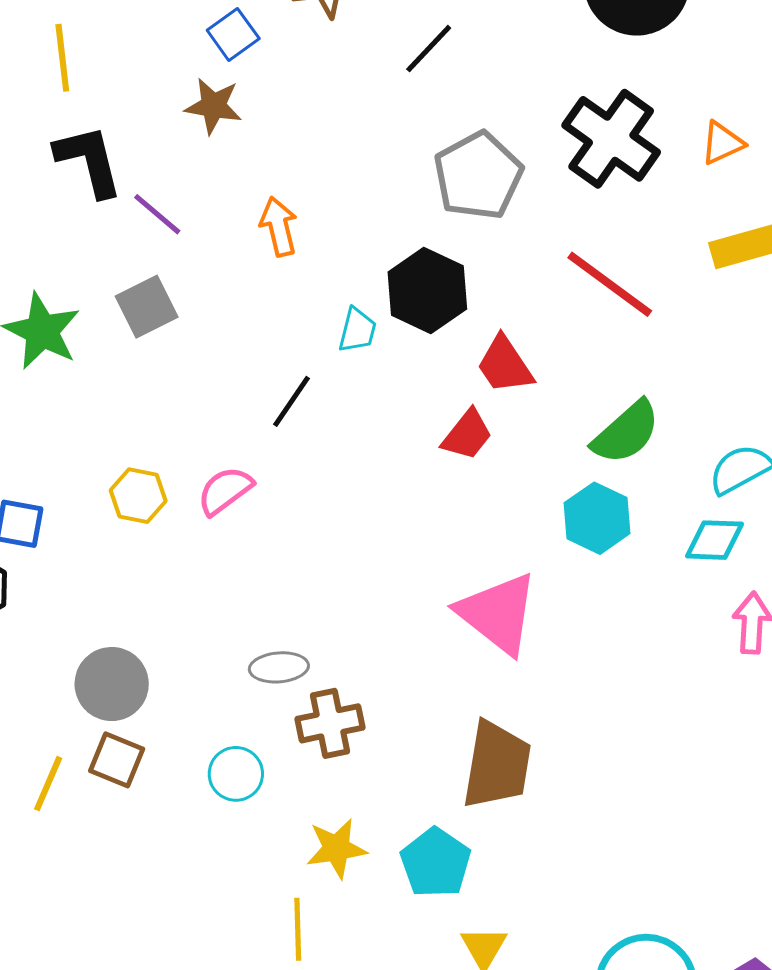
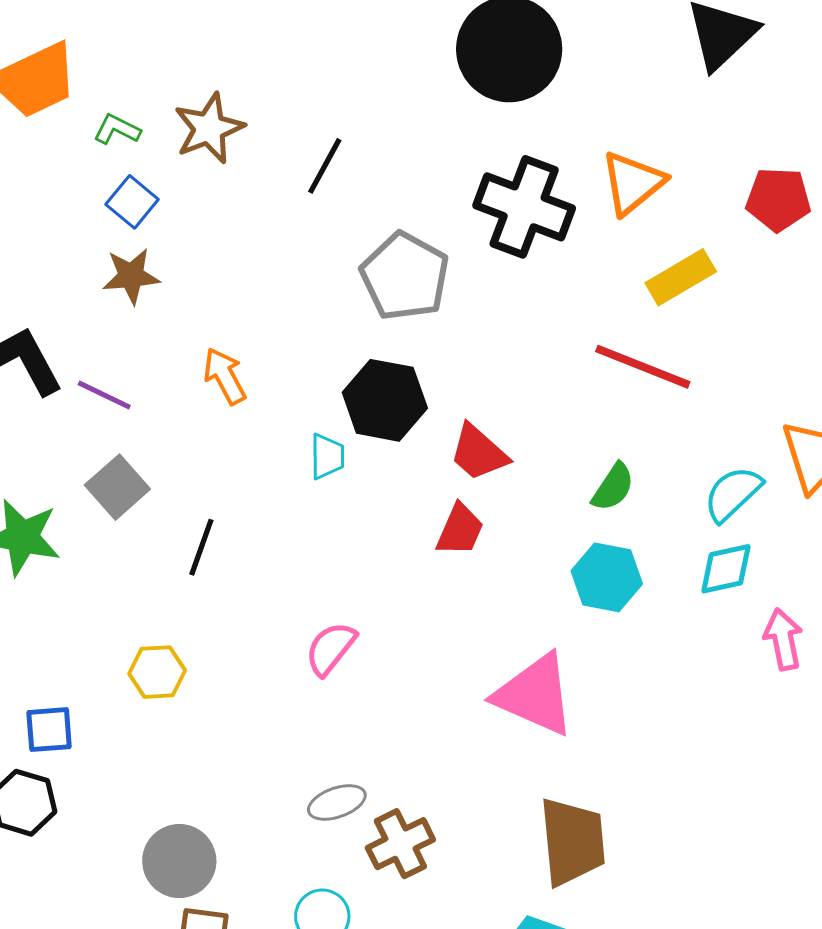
orange triangle: (722, 143) -> (633, 183), size x1.5
red line: (610, 284) -> (643, 367), moved
black line: (292, 401) -> (201, 547), moved
green semicircle: (626, 432) -> (613, 487), size x0.7
pink semicircle: (225, 491) -> (331, 648), moved

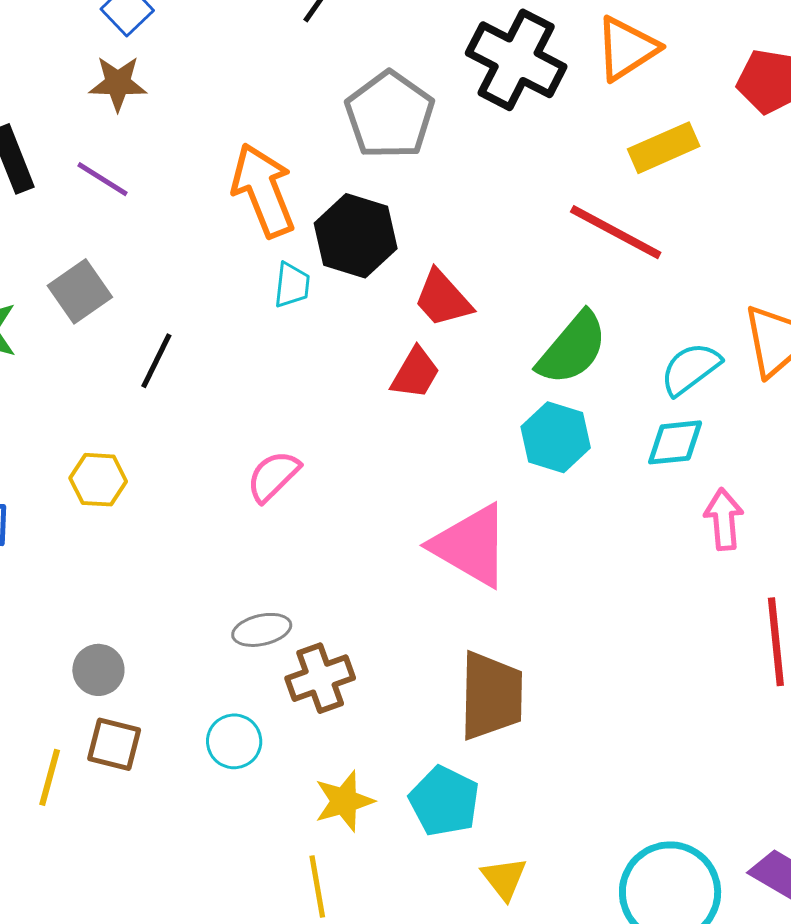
orange arrow: (225, 376) -> (263, 190), moved, size x1.6
purple line: (104, 395) -> (102, 179), moved
green semicircle: (613, 487) -> (572, 348), size x1.6
gray circle: (179, 861) -> (98, 670), size x0.7

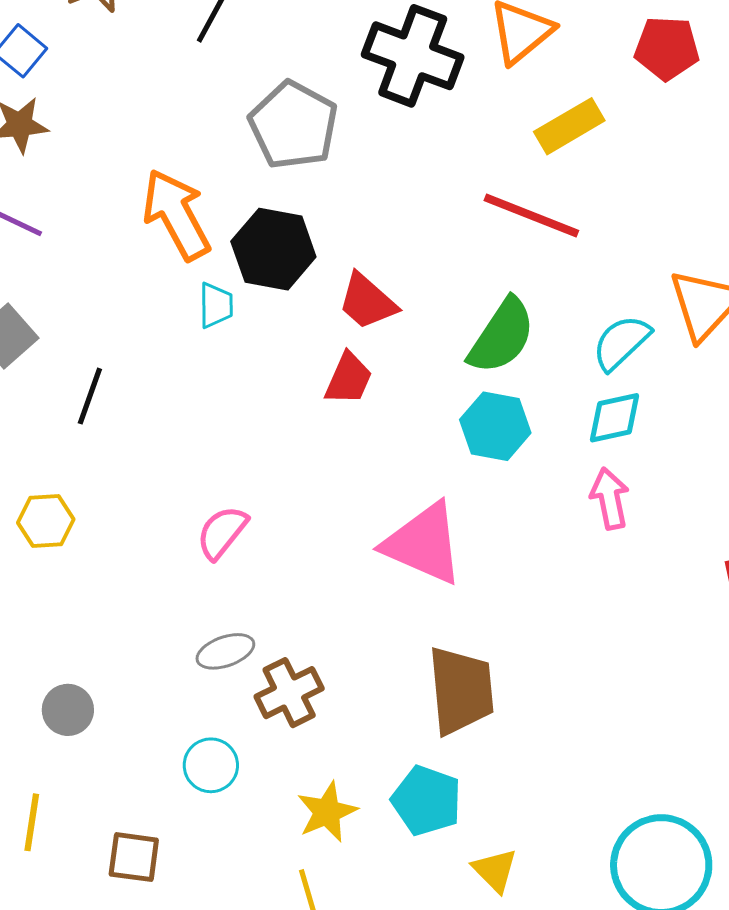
pink semicircle: (273, 476) -> (222, 532), moved
pink arrow: (724, 519) -> (610, 499), moved
brown square: (114, 744) -> (134, 857), moved

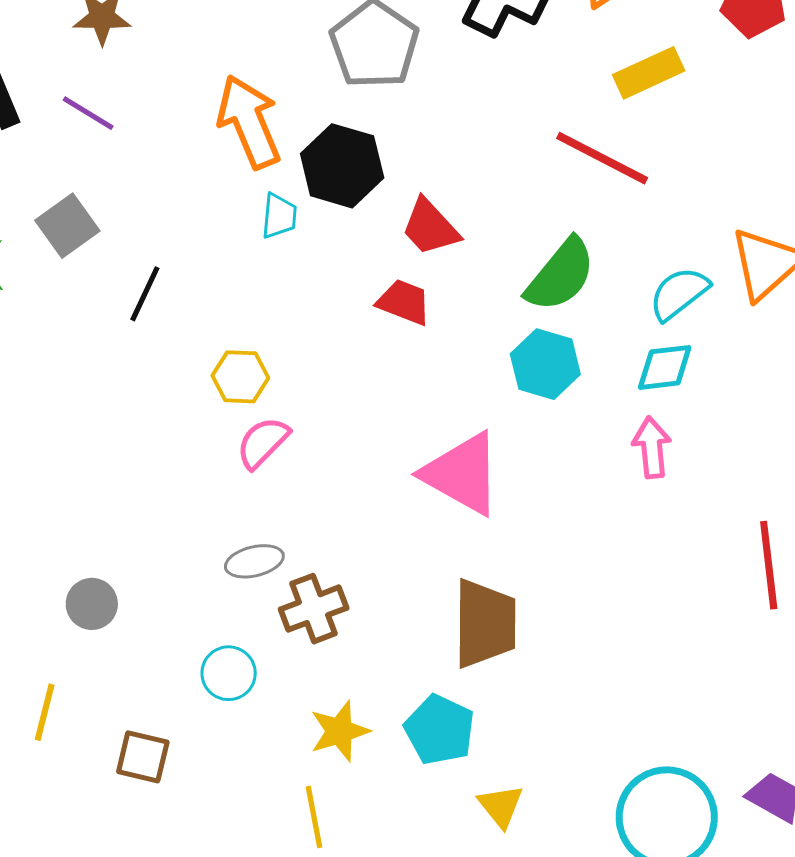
red trapezoid: (349, 379) -> (404, 302), turned -98
yellow hexagon: (46, 521) -> (240, 377), moved

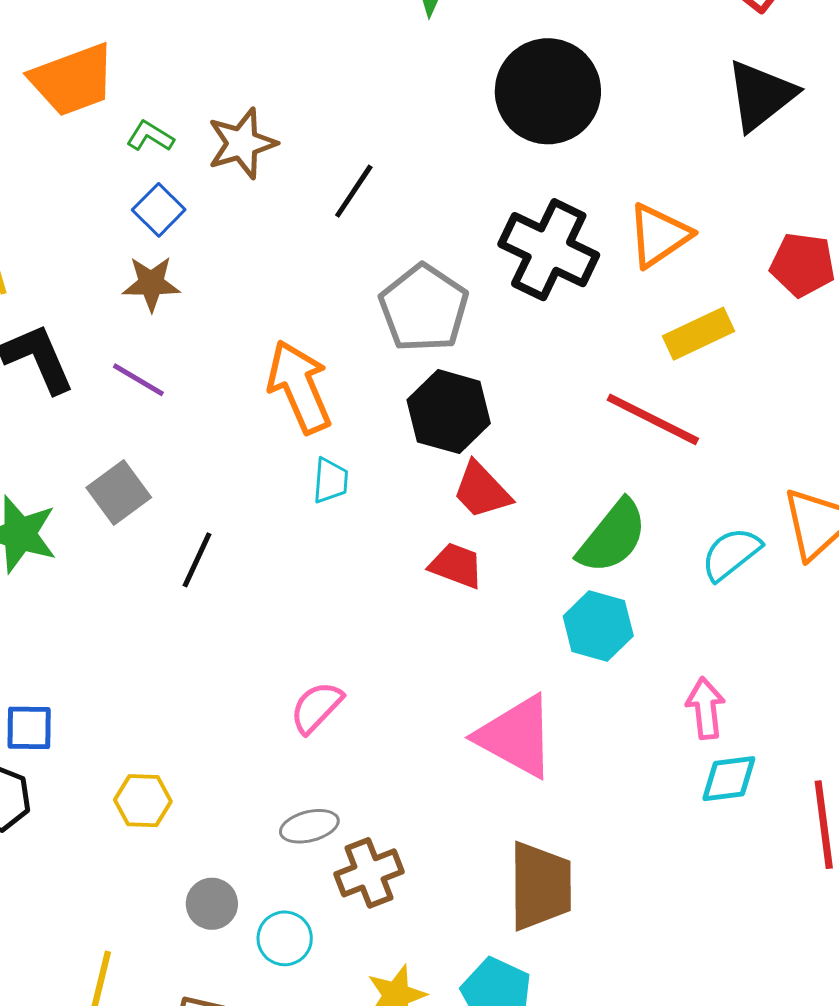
black hexagon: (342, 166) -> (449, 412), moved
cyan diamond: (665, 367) -> (729, 779), moved
yellow hexagon: (240, 377) -> (143, 801), moved
gray circle: (92, 604) -> (212, 904), moved

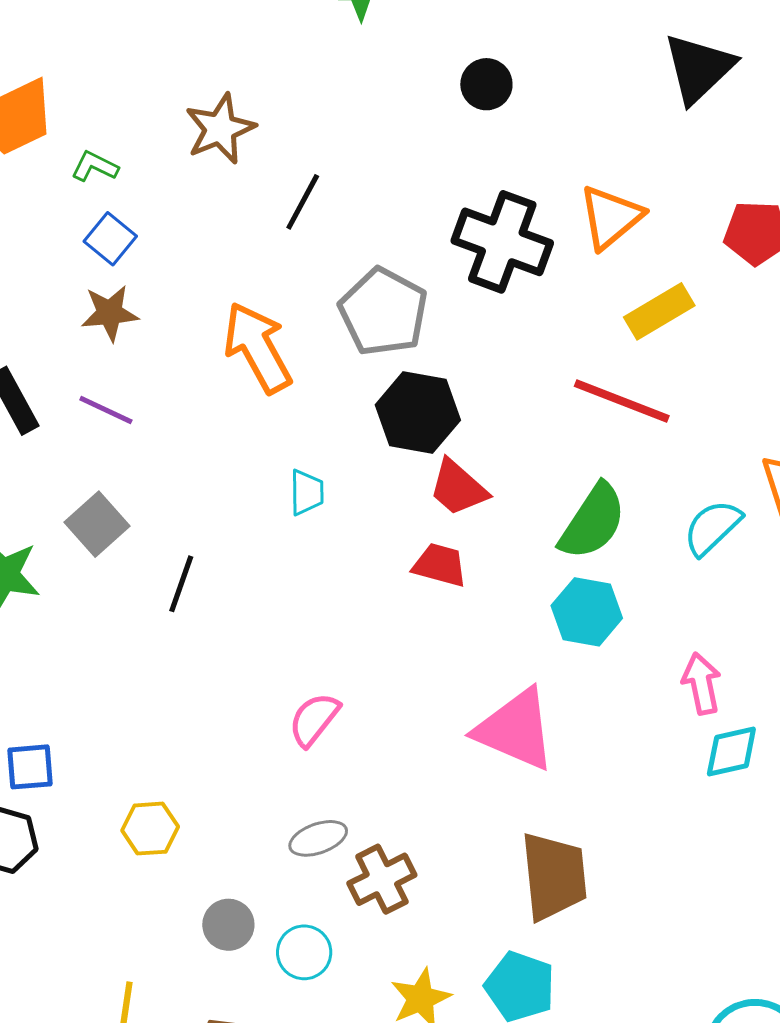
black circle: (548, 91) -> (486, 84), size x0.5
brown star: (242, 143) -> (220, 129), moved
orange arrow: (299, 387) -> (258, 348), moved

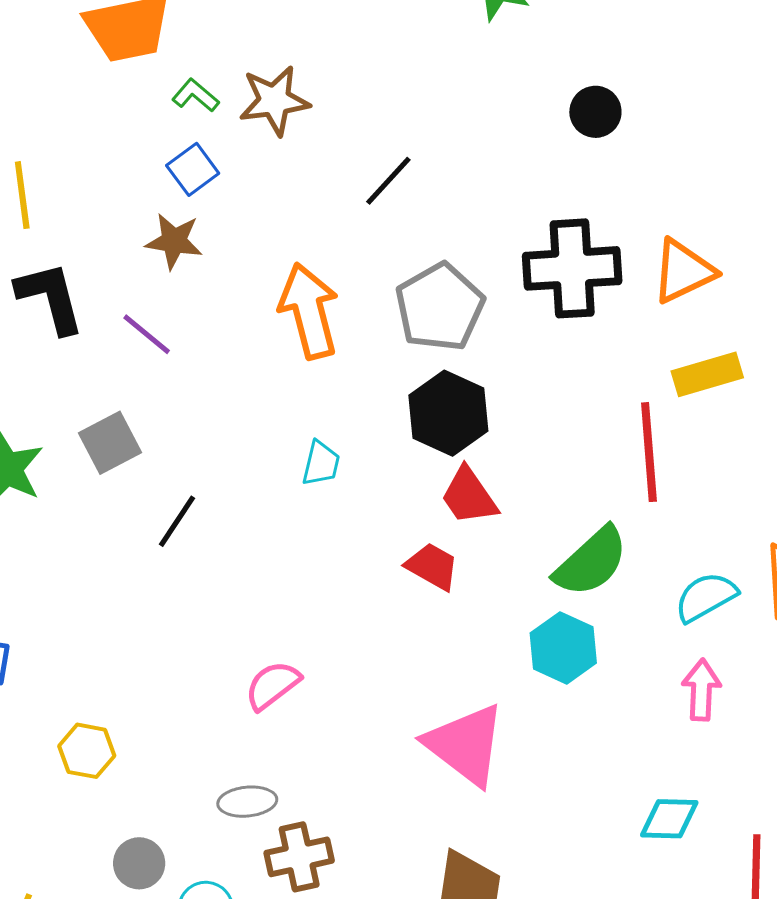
brown star: (220, 129) -> (274, 101), moved
black cross: (502, 242) -> (572, 268), turned -38
red line: (622, 401) -> (649, 452), turned 50
pink arrow: (702, 684) -> (701, 690), moved

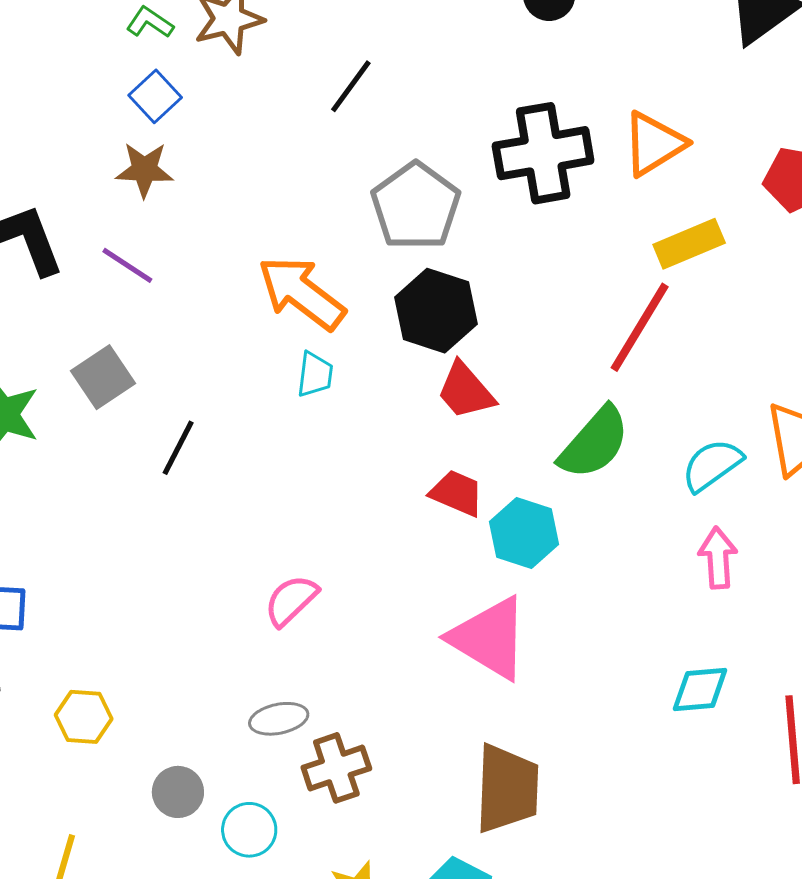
orange arrow: (309, 311) -> (301, 293), moved, turned -32
red line: (649, 452) -> (640, 327), turned 42
red trapezoid: (432, 566) -> (457, 493), moved
cyan hexagon: (563, 648) -> (524, 533), moved
yellow hexagon: (87, 751) -> (84, 717), moved

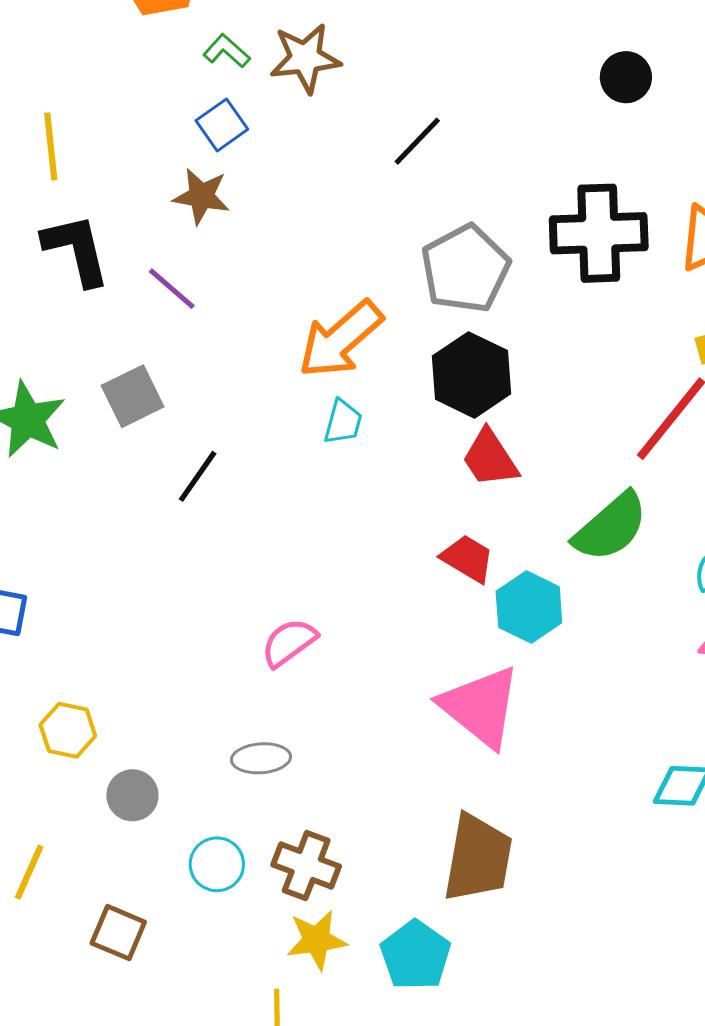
orange arrow: (301, 293) -> (340, 339), turned -86
brown cross: (336, 768) -> (306, 866), moved, turned 32
gray circle: (178, 792) -> (132, 795), moved

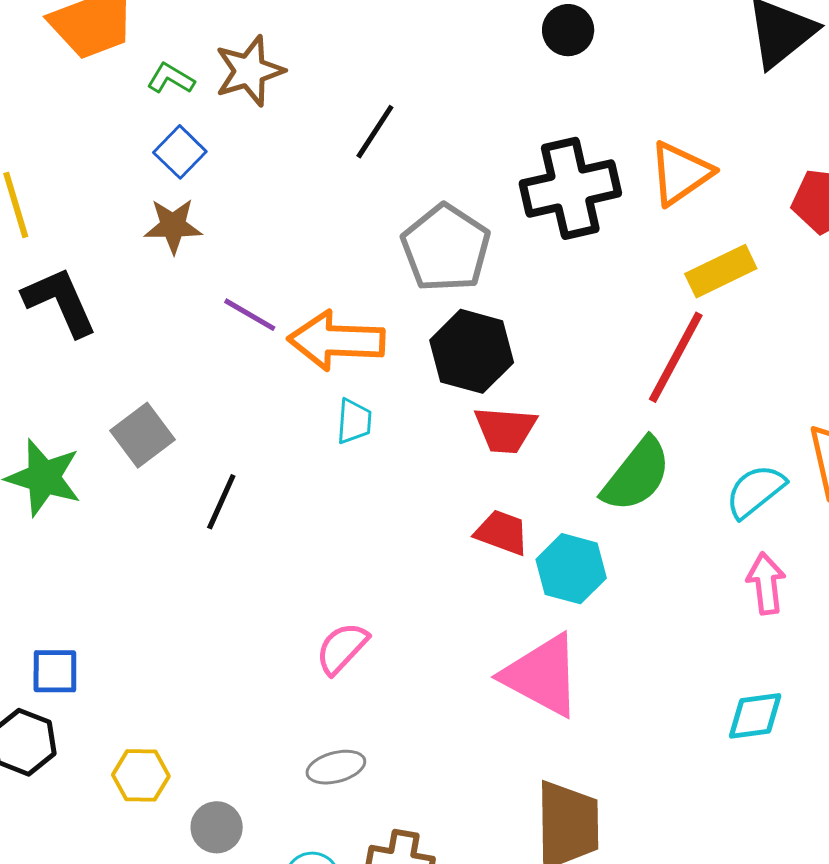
purple line: (172, 289) -> (250, 315), moved
orange arrow: (340, 339) -> (336, 341), turned 54
red trapezoid: (490, 458) -> (505, 430), turned -42

